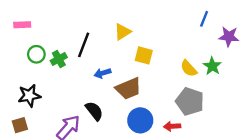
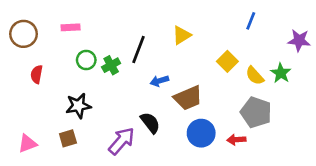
blue line: (204, 19) -> (251, 21), moved
yellow square: (144, 55) -> (227, 61), moved, turned 30

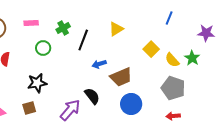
green cross: (111, 65) -> (63, 28), moved
red arrow: (236, 140) -> (173, 116), moved

